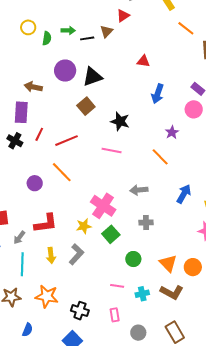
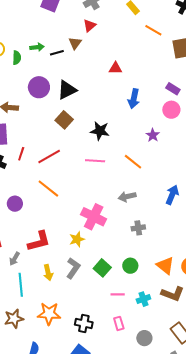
orange line: (160, 157) -> (133, 162), moved
purple circle: (35, 183) -> (15, 204), moved
green square: (111, 234) -> (102, 268), moved

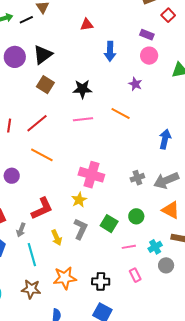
gray arrow: (127, 197) -> (166, 180), moved, size x1.4
brown star: (14, 319) -> (31, 289), turned 30
gray circle: (144, 338) -> (166, 265), moved

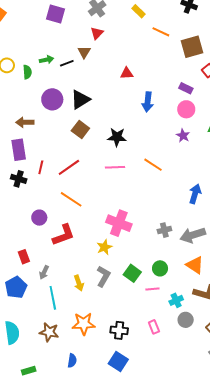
purple star: (135, 84) -> (183, 136), moved
red L-shape: (42, 209) -> (64, 235), moved
pink line: (129, 247) -> (152, 289), moved

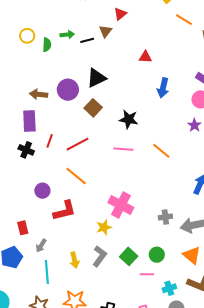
purple circle: (52, 99) -> (68, 90), moved

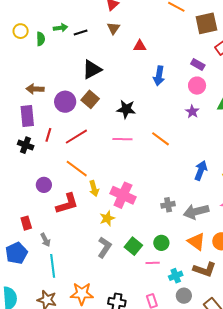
brown triangle: (105, 31) -> (114, 28), moved
purple circle: (68, 90) -> (65, 102), moved
gray arrow: (41, 246) -> (45, 240), turned -56
yellow arrow: (74, 260) -> (94, 188), moved

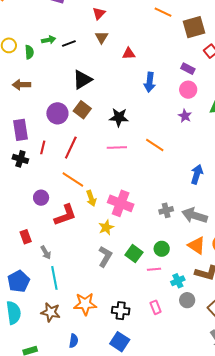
brown arrow: (35, 89) -> (21, 85), moved
red line: (76, 137) -> (71, 148), turned -30
gray arrow: (196, 212) -> (195, 216), turned 35
blue pentagon: (16, 253) -> (19, 281), moved

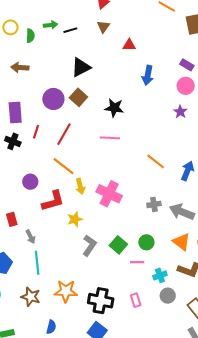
orange line: (155, 145) -> (156, 161), moved
yellow star: (106, 227) -> (75, 219), moved
black cross: (121, 311) -> (101, 301), size x1.4

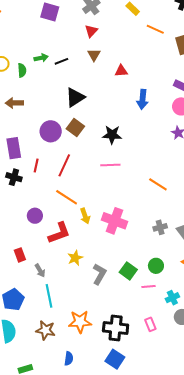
yellow star: (75, 219) -> (75, 258), moved

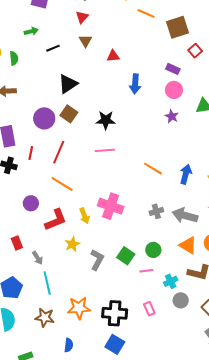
green arrow: (41, 58) -> (31, 31), moved
yellow arrow: (85, 216) -> (84, 216), moved

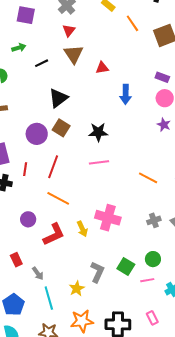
orange line: (146, 13) -> (132, 23), turned 36
brown triangle: (85, 41) -> (74, 54), size x1.5
yellow star: (72, 244) -> (77, 289), moved

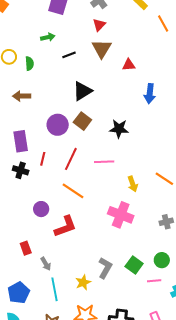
pink line: (99, 162) -> (104, 162), moved
yellow arrow: (82, 229) -> (133, 184), moved

